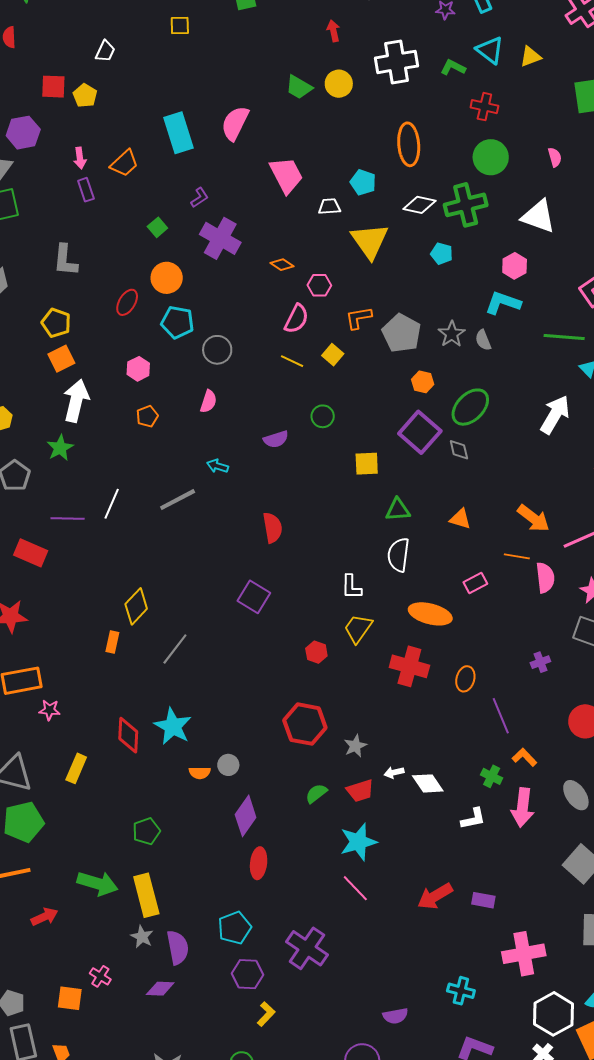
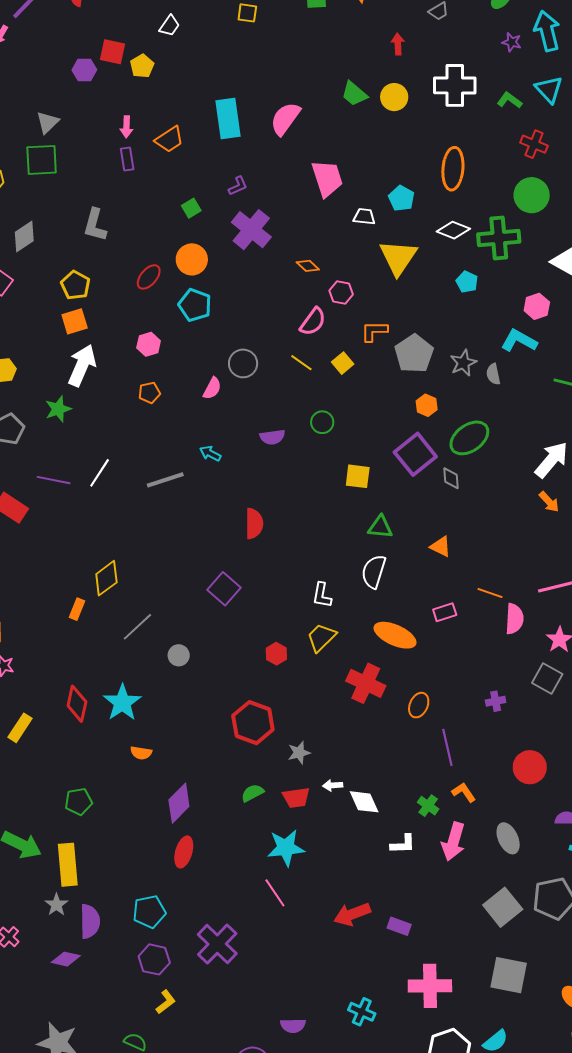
purple hexagon: (23, 133) -> (84, 70), moved, size x0.7
gray circle: (217, 350) -> (243, 363), moved
orange arrow: (533, 518) -> (549, 502), moved, size x0.7
gray circle: (228, 765) -> (179, 655), moved

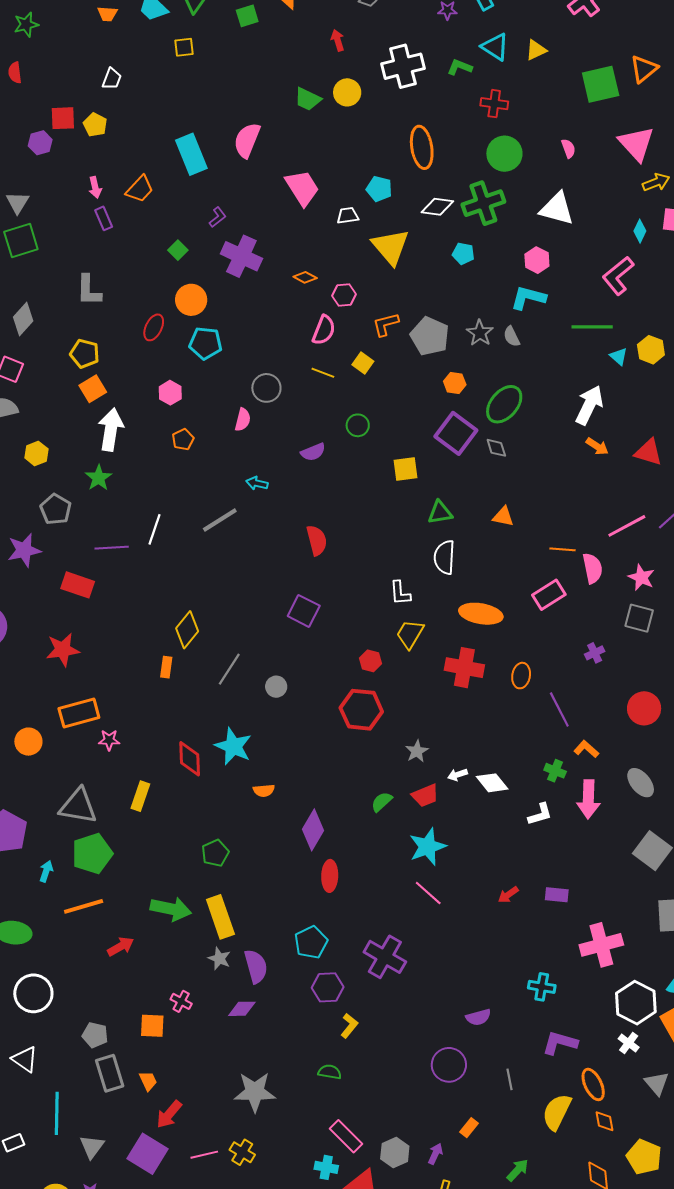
pink rectangle: (445, 612) -> (549, 595), moved, size x1.4
red hexagon: (253, 723) -> (361, 710), moved
red arrow: (352, 914) -> (508, 895), size x0.6

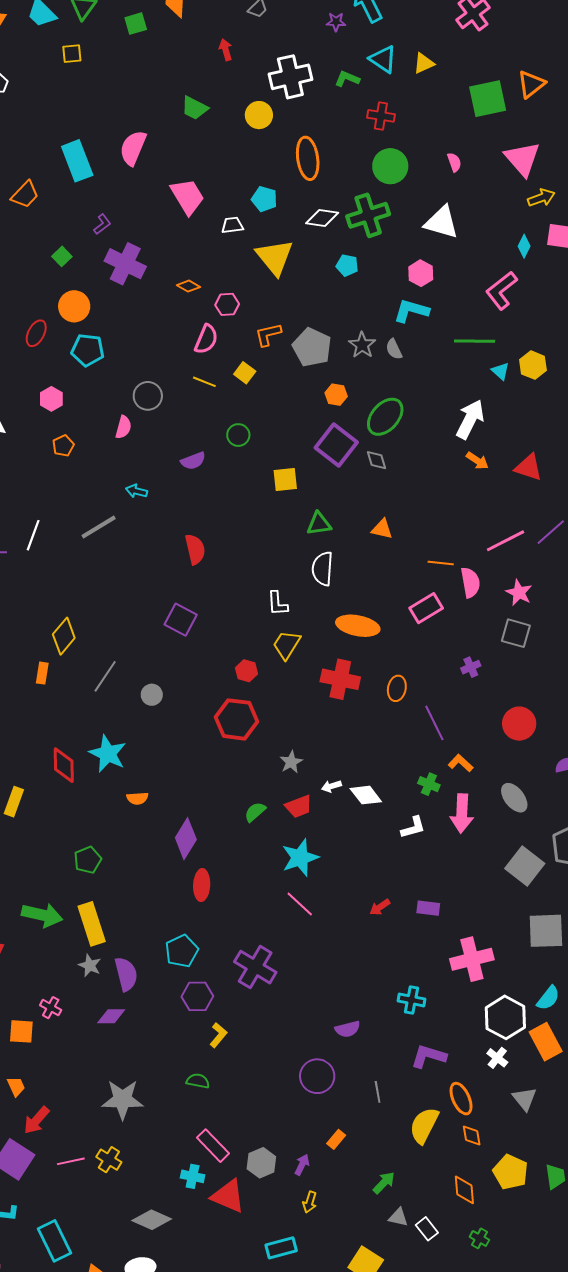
yellow circle: (347, 92) -> (259, 115), moved

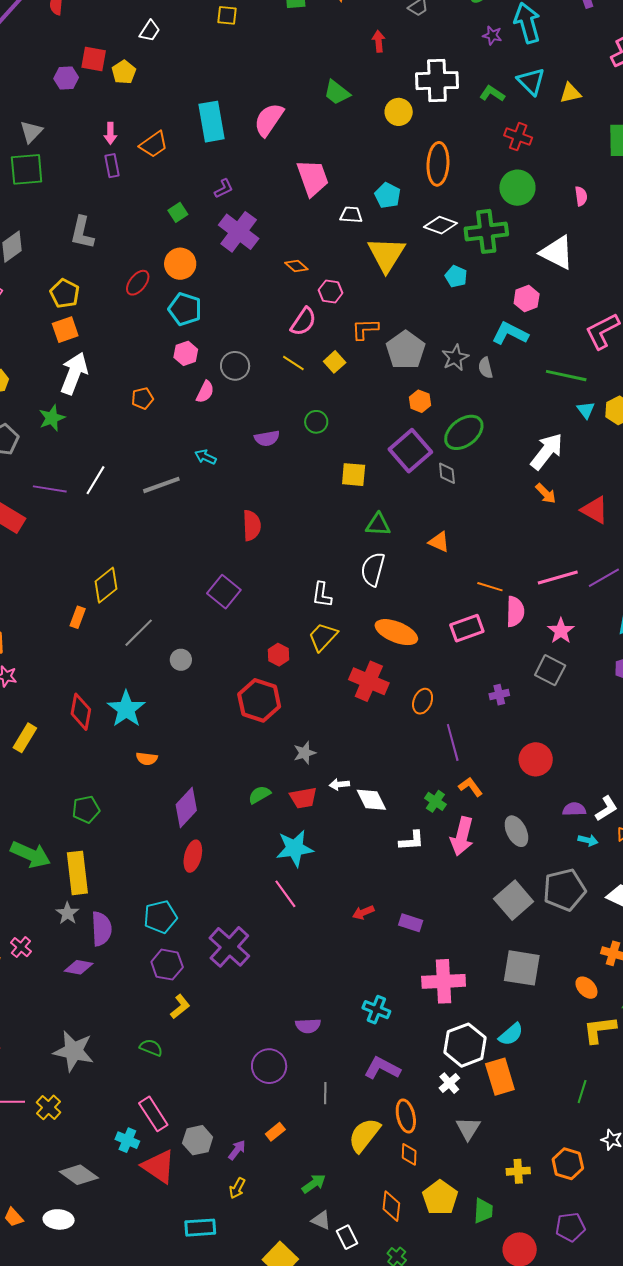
pink hexagon: (51, 399) -> (186, 353), moved

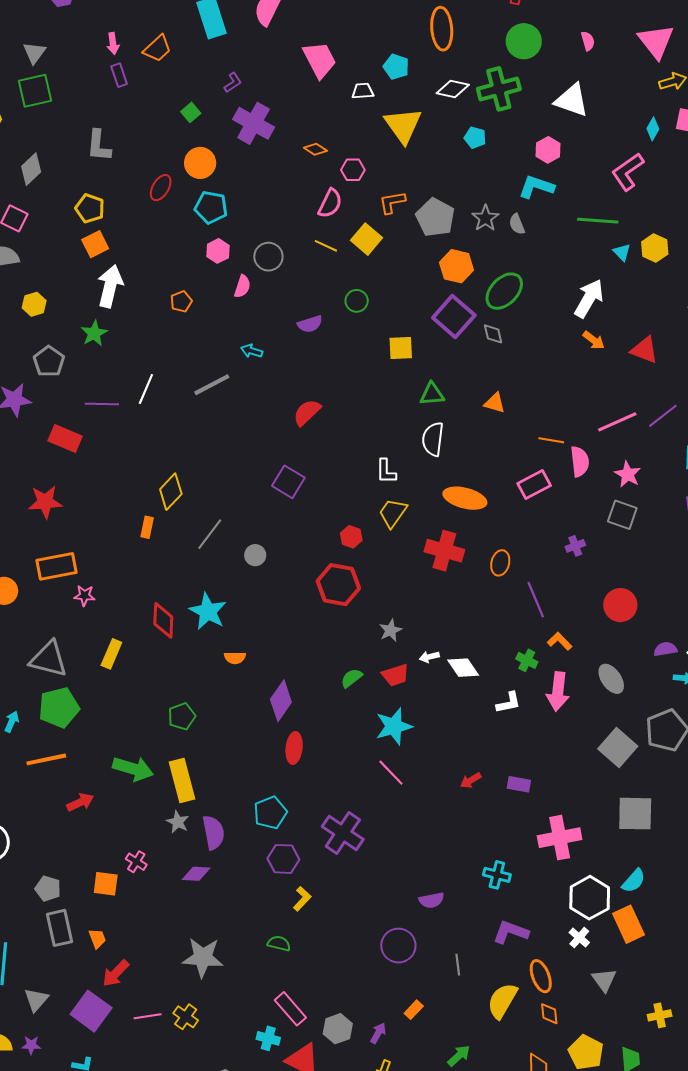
yellow square: (335, 362) -> (367, 239), size x1.4
orange hexagon: (420, 401) -> (456, 266), size x1.5
red semicircle: (252, 525) -> (307, 412), turned -124

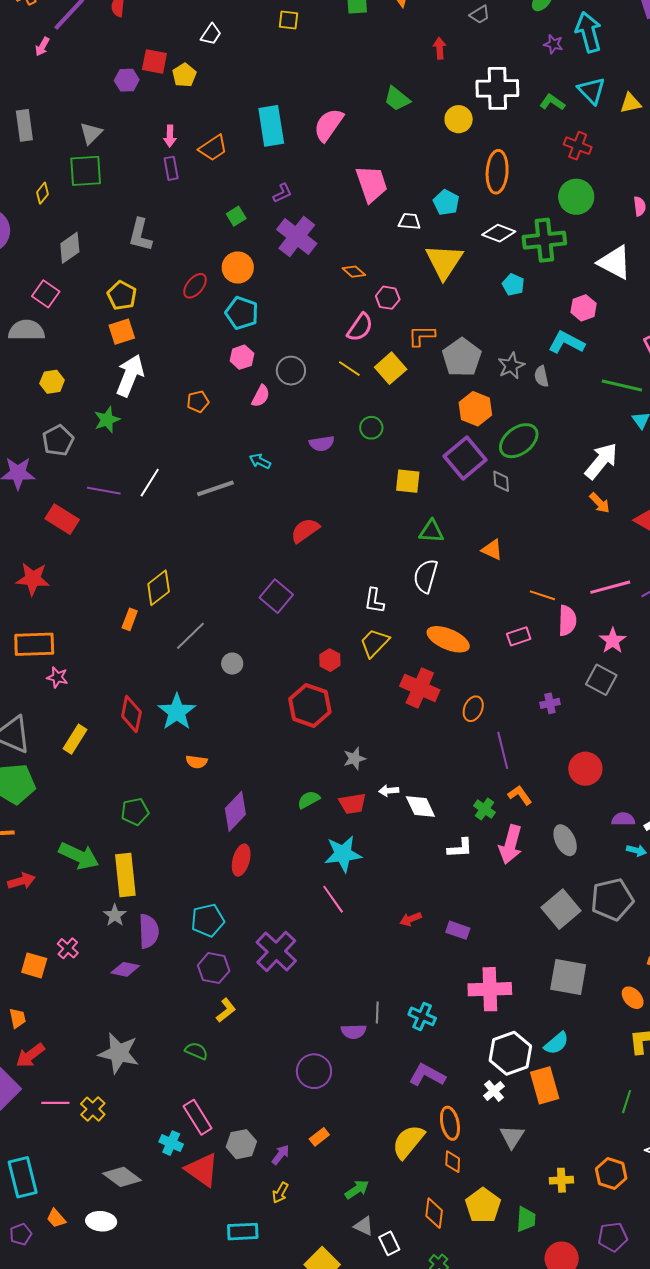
pink rectangle: (534, 485) -> (519, 636), size x0.7
gray line: (458, 965) -> (377, 1013), moved

